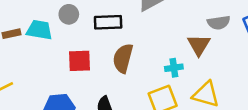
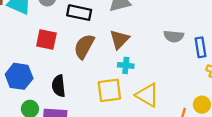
brown triangle: (199, 45) -> (120, 39), moved

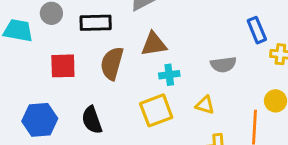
gray semicircle: (174, 36) -> (223, 65), moved
brown triangle: (120, 39) -> (154, 44), turned 50
yellow triangle: (147, 95) -> (205, 105), size x0.6

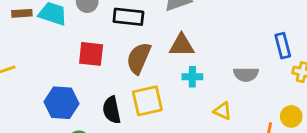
yellow square: (156, 110) -> (147, 101), moved

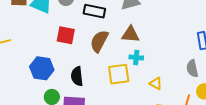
gray semicircle: (246, 74) -> (192, 68), moved, turned 72
yellow square: (147, 101) -> (119, 74), moved

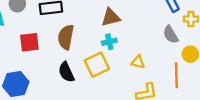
brown triangle: (130, 34) -> (111, 17), moved
black semicircle: (77, 76) -> (66, 72), moved

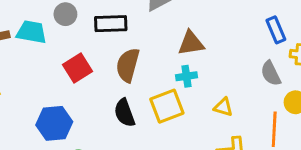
red square: (29, 42) -> (78, 68), turned -30

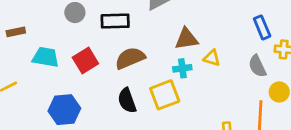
cyan trapezoid: (31, 32) -> (46, 57), moved
brown semicircle: (128, 65) -> (130, 58), turned 52
yellow triangle: (223, 107) -> (212, 58), moved

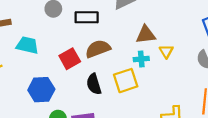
yellow triangle: (212, 58) -> (166, 51), turned 40
red square: (85, 60) -> (70, 59), moved

